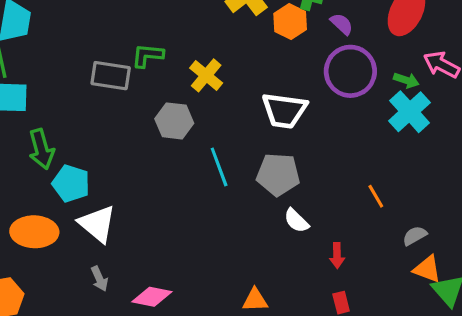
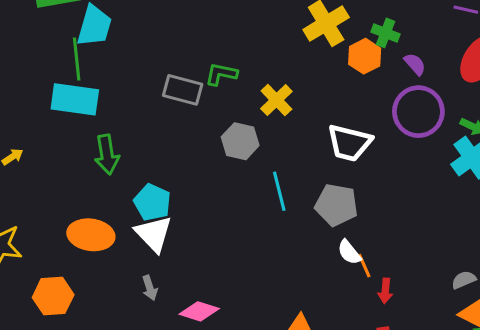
cyan pentagon: (71, 183) -> (152, 202), moved
orange line: (376, 196) -> (364, 266), moved

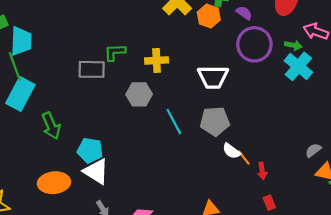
cyan rectangle: (75, 99) -> (20, 94), turned -56
yellow cross: (276, 100) -> (157, 60), turned -35

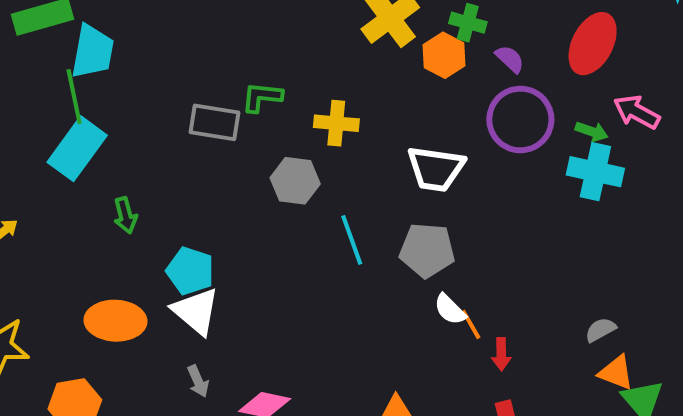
cyan cross: (298, 66) -> (595, 172), turned -36
green arrow: (51, 126) -> (125, 215), size x0.7

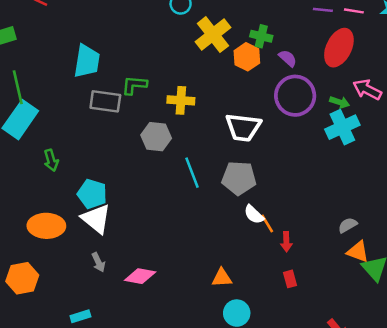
cyan trapezoid: (93, 52) -> (87, 61), moved
cyan cross: (595, 172) -> (342, 127), turned -36

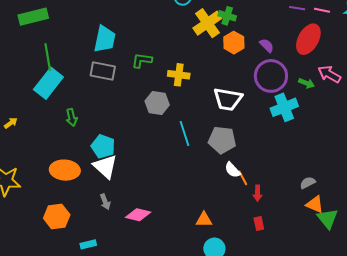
green cross: (261, 36) -> (227, 16), moved
gray rectangle: (105, 101) -> (103, 71), moved
cyan cross: (342, 127) -> (284, 107), moved
orange hexagon: (22, 278) -> (57, 216), moved

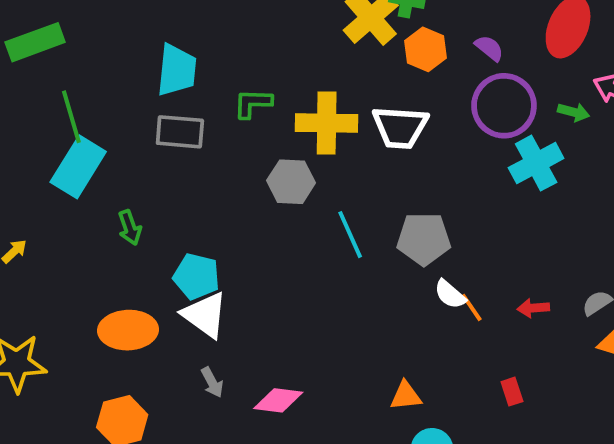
yellow cross: (179, 75) -> (327, 123), size x1.4
white trapezoid: (228, 99) -> (400, 127), moved
red arrow: (258, 193) -> (533, 308), moved, turned 91

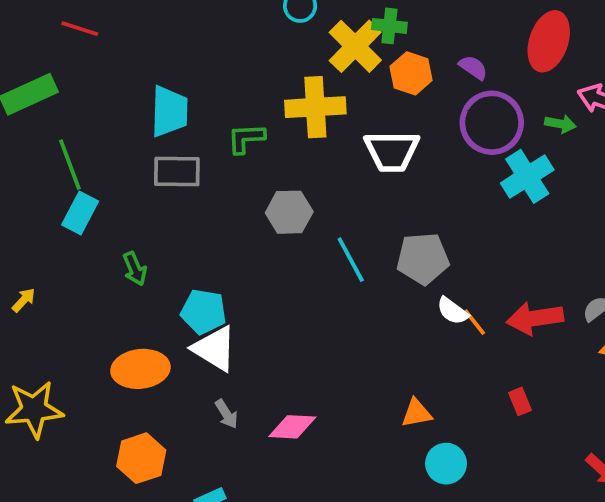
yellow cross: (327, 123) -> (315, 107), moved
cyan rectangle: (78, 167) -> (80, 213), size x0.7
red arrow: (533, 308) -> (535, 318), size x1.8

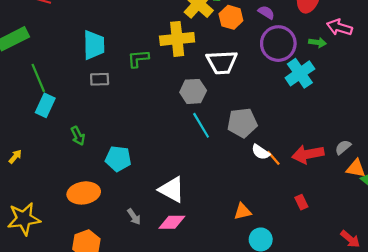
gray rectangle: (177, 172) -> (100, 79), size x0.7
gray hexagon: (289, 212) -> (193, 91), moved
white triangle: (215, 349) -> (172, 190), moved

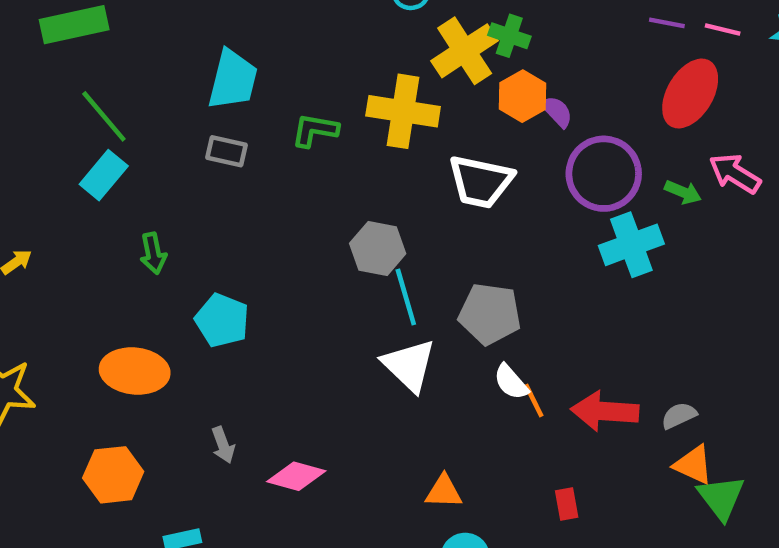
purple semicircle: (266, 12) -> (557, 112), moved
green line: (38, 78) -> (104, 116), turned -32
gray hexagon: (193, 91) -> (378, 248), moved
white triangle: (172, 190) -> (409, 365), moved

